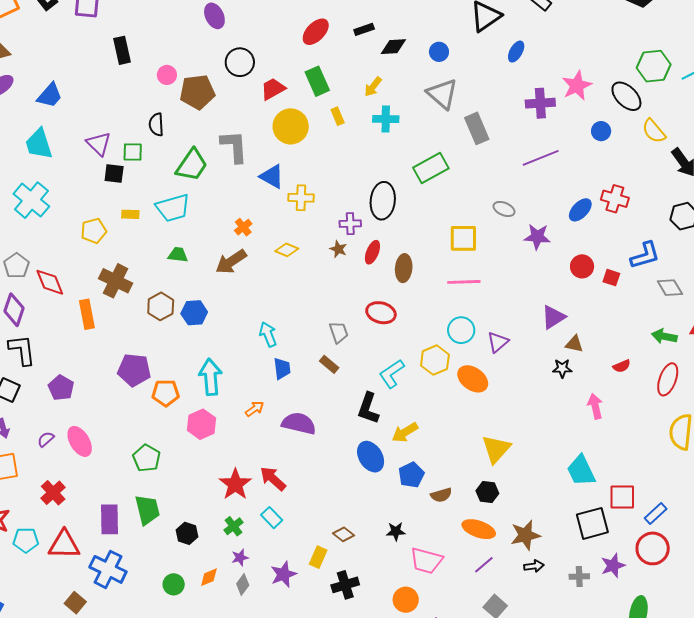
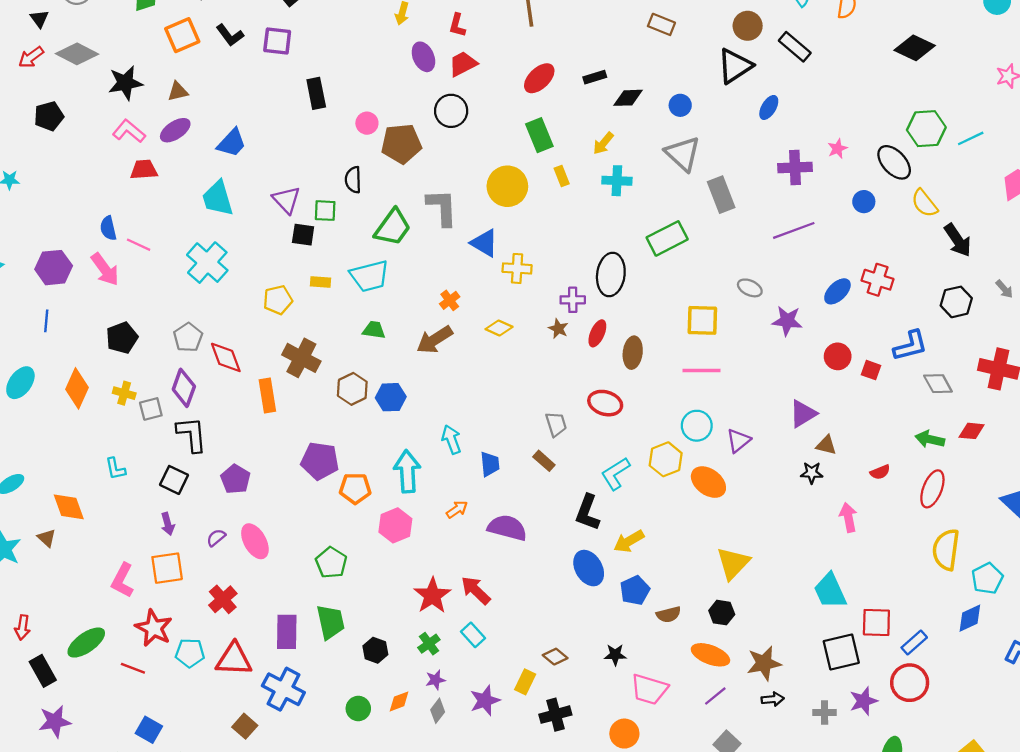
pink star: (577, 86) -> (837, 149), size x0.6
red trapezoid: (273, 89) -> (463, 64), moved
cyan arrow: (268, 334) -> (451, 439), moved

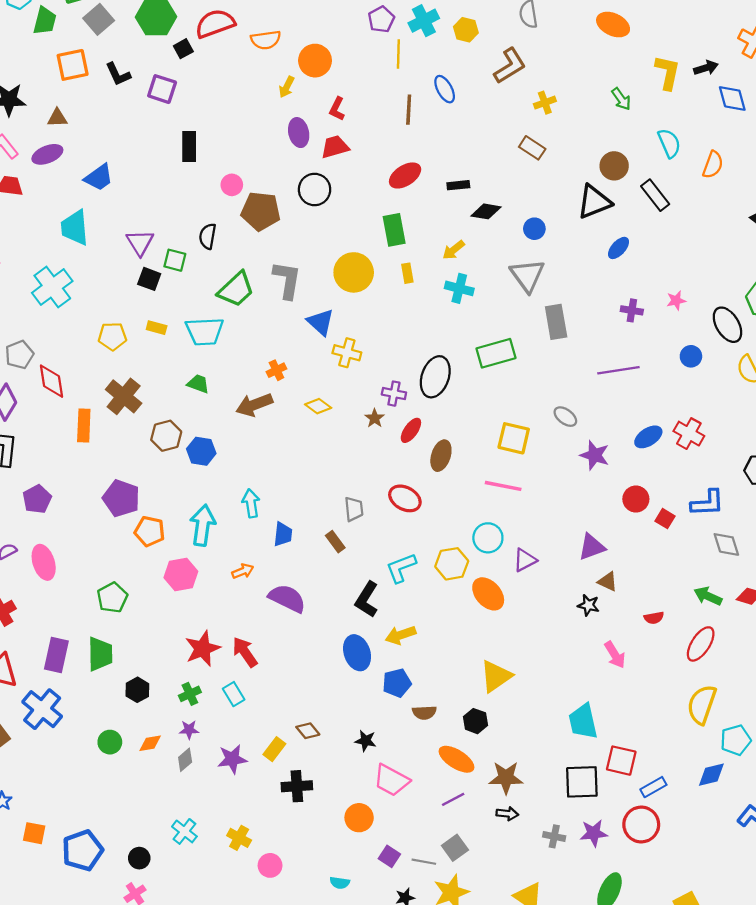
purple cross: (795, 168) -> (632, 310), size x0.7
pink arrow: (848, 517) -> (615, 655), turned 148

